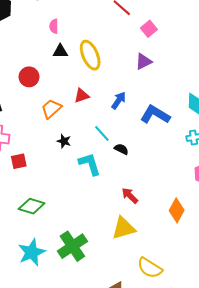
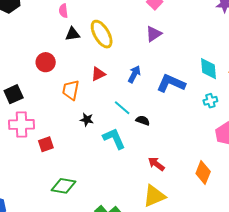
orange trapezoid: (51, 109) -> (71, 90), turned -30

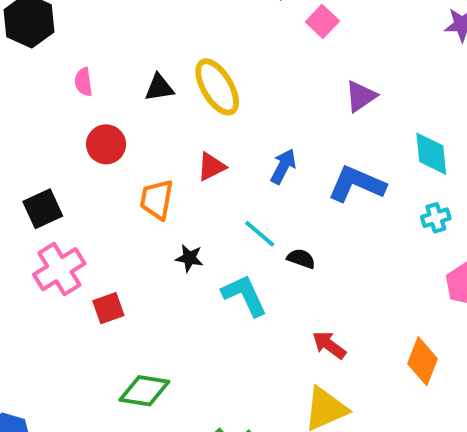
pink semicircle: (63, 11) -> (84, 82), moved
purple triangle: (154, 34) -> (361, 96), moved
pink cross: (22, 124) -> (59, 269), turned -30

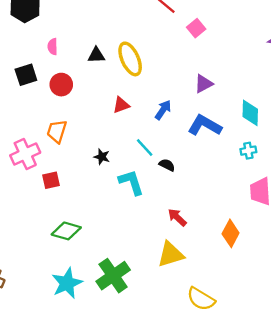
purple triangle: (361, 96) -> (204, 84), moved
orange trapezoid: (157, 199) -> (57, 131), moved
black square: (43, 209) -> (26, 75), moved

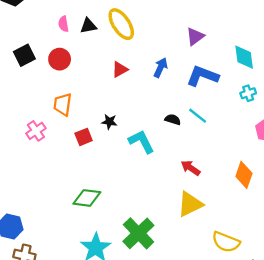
pink semicircle: (53, 47) -> (63, 24), moved
cyan line: (145, 148) -> (198, 116), moved
pink cross: (25, 154) -> (36, 131), size x0.7
red square: (51, 180) -> (84, 137), moved

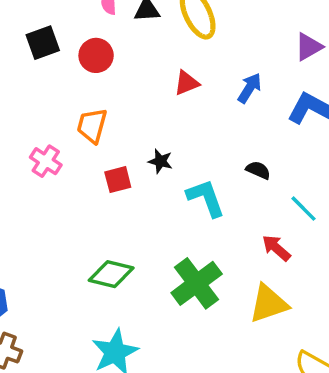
cyan line: (198, 116) -> (303, 209), moved
pink cross: (36, 131) -> (46, 161), turned -30
green cross: (138, 233) -> (197, 283), moved

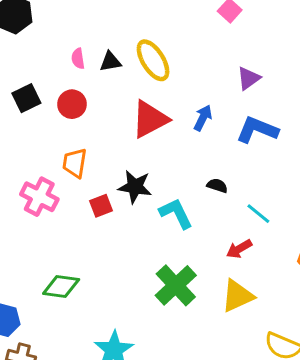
red triangle: (187, 83) -> (150, 119), size x1.8
pink cross: (46, 161) -> (39, 197), size x1.4
black star: (160, 161) -> (135, 187), size x1.6
red arrow: (276, 248) -> (239, 249), turned -65
green diamond: (111, 274) -> (61, 286), moved

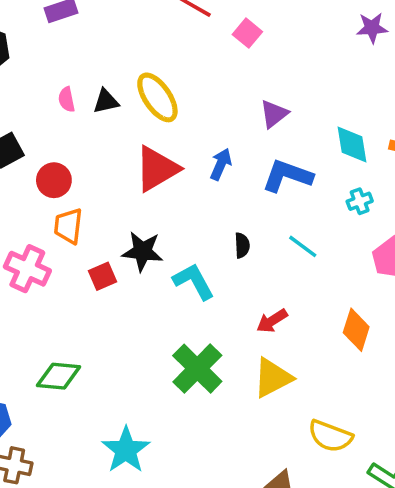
red circle: (72, 104) -> (54, 180), moved
black semicircle: (217, 186) -> (242, 245), turned 72
cyan line: (258, 214) -> (303, 246), moved

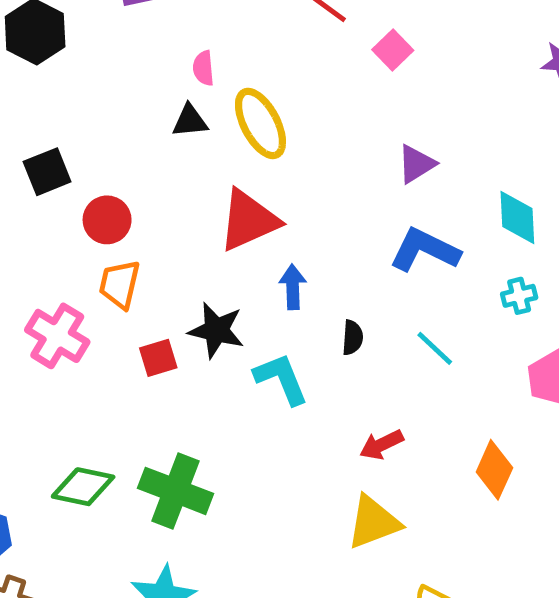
pink semicircle: (67, 99) -> (203, 68), moved
blue arrow: (221, 164) -> (293, 287), moved, turned -32
green cross: (197, 369) -> (176, 491), moved, turned -30

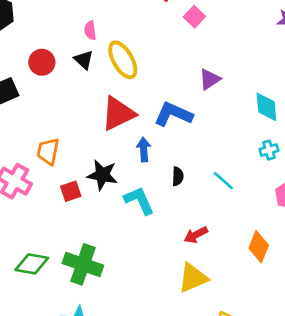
black triangle: (190, 121) -> (84, 60), turned 50
red circle: (107, 220) -> (42, 62), moved
blue L-shape: (425, 250) -> (173, 114), moved

